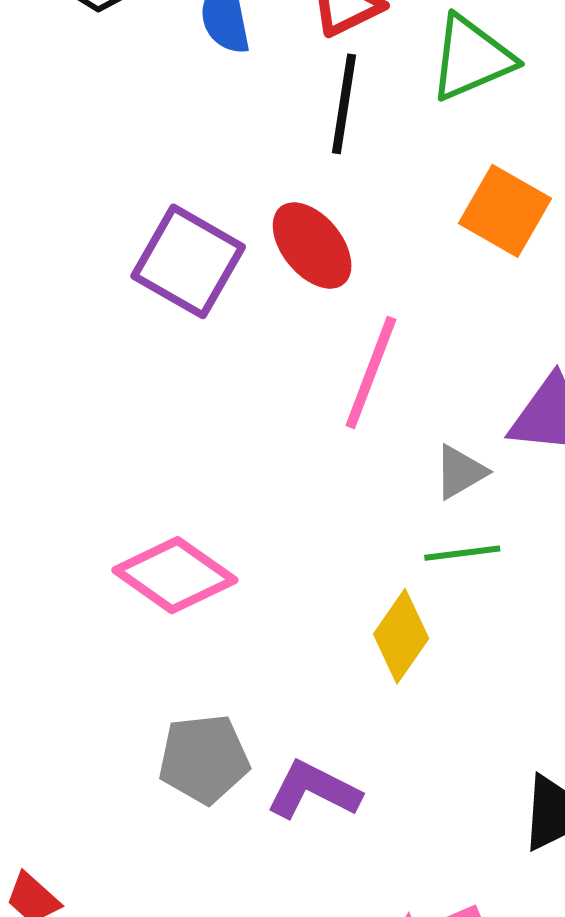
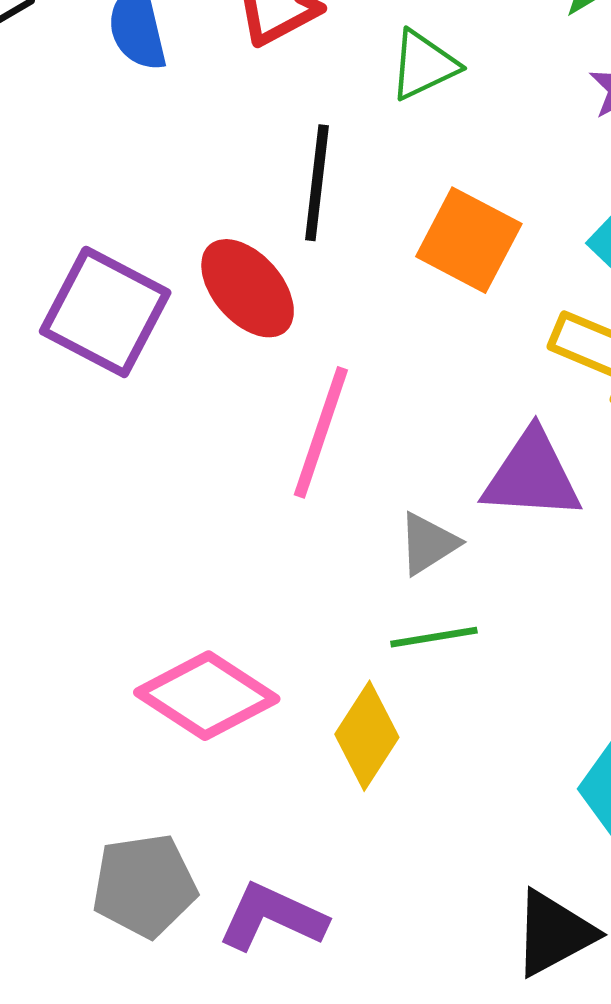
green triangle: (471, 58) -> (424, 65), size x0.7
black line: (344, 104) -> (317, 183), moved
pink diamond: (175, 575) -> (207, 696), moved

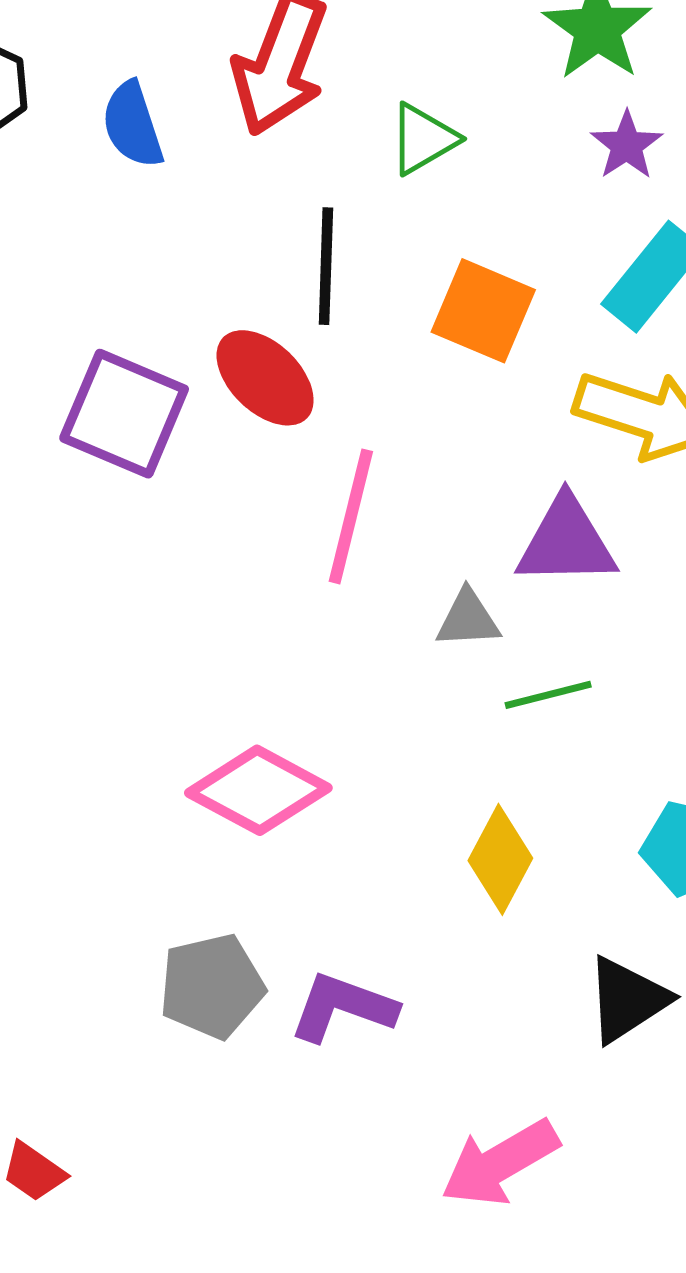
gray triangle: (428, 544) -> (468, 619), turned 34
green line: (434, 637) -> (548, 695), moved
yellow diamond: (367, 736) -> (500, 859), moved

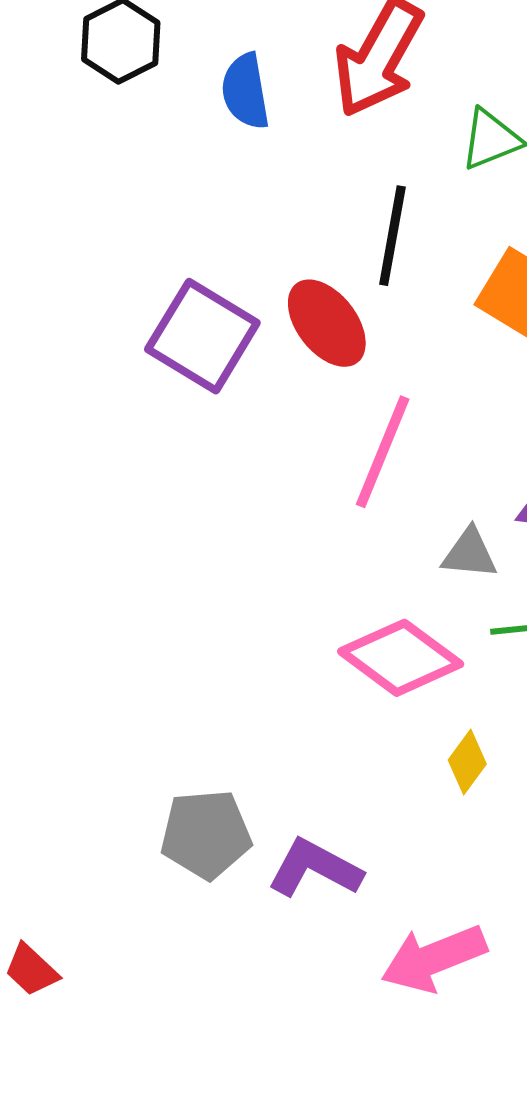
pink diamond: (258, 790) -> (401, 658), moved
yellow diamond: (500, 859) -> (467, 762), size x0.7
pink arrow: (500, 1163) -> (434, 958), moved

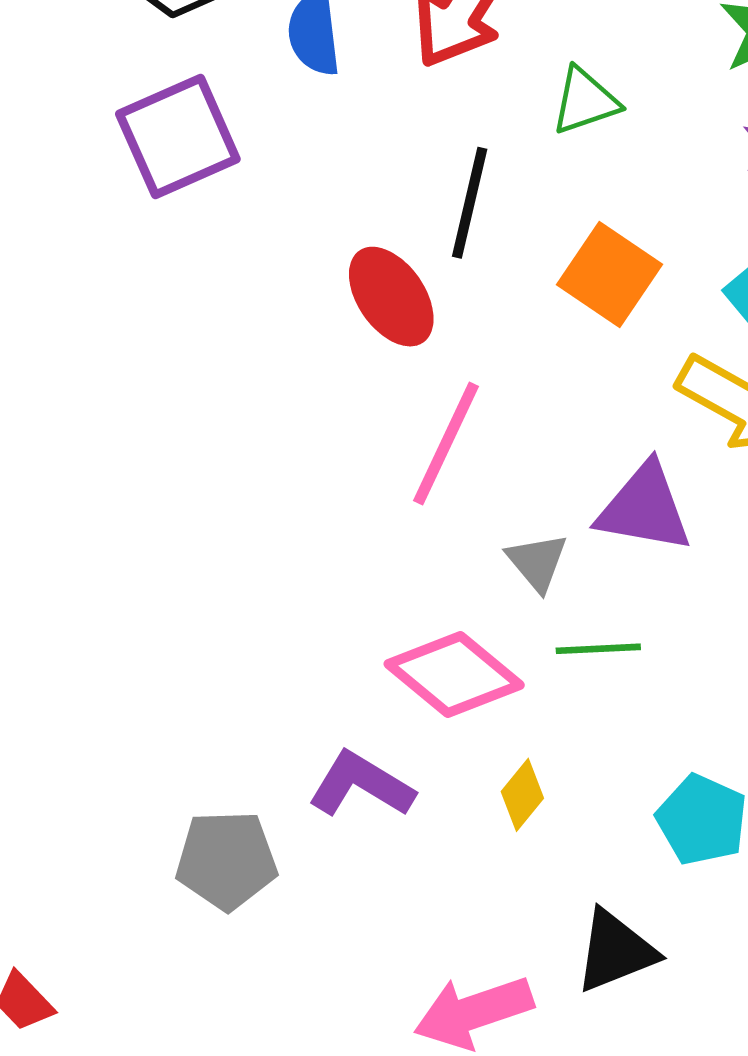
purple square: (202, 336) -> (178, 136), moved, turned 32
gray triangle: (470, 553) -> (537, 562), turned 42
purple L-shape: (315, 868) -> (361, 785), moved

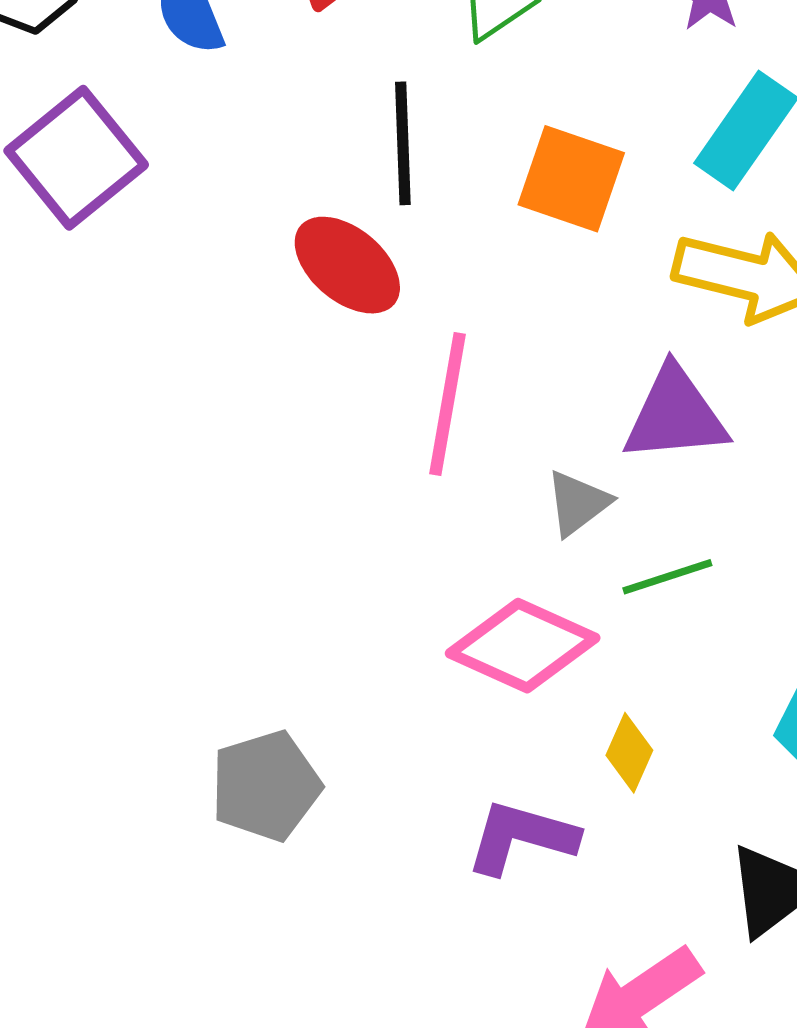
gray triangle: (537, 562) -> (578, 503), turned 48
purple L-shape: (361, 785) -> (521, 837), moved
gray pentagon: (226, 860) -> (266, 786), moved

